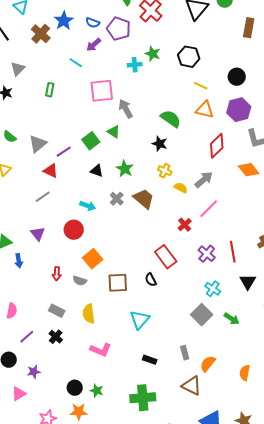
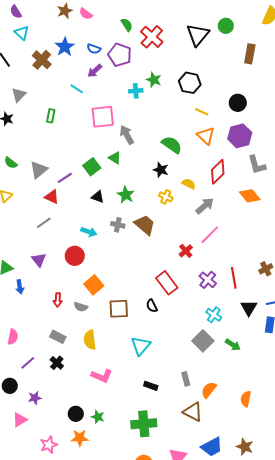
orange triangle: (205, 110) -> (206, 136), turned 30
yellow semicircle: (181, 188) -> (189, 184), moved
gray cross: (117, 199) -> (118, 225), turned -32

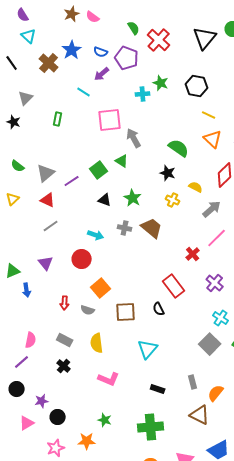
red triangle: (52, 197) -> (48, 200), moved
pink semicircle: (13, 337) -> (31, 340), moved
purple line: (28, 363) -> (22, 362), moved
black circle: (76, 414) -> (58, 417), moved

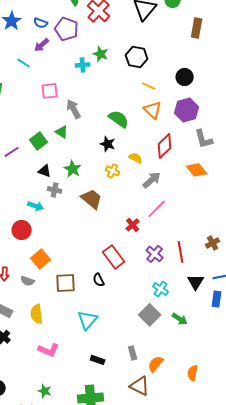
pink square: (110, 120) -> (50, 91), size x0.7
gray cross: (125, 228) -> (55, 190), moved

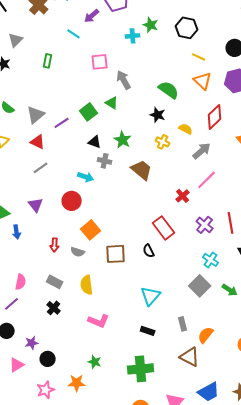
cyan triangle: (88, 320) -> (151, 296), moved

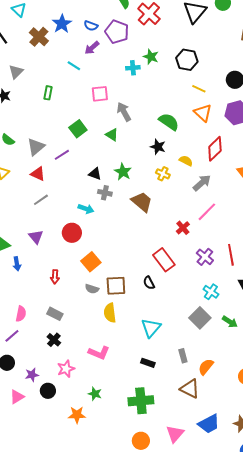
green square: (89, 112) -> (78, 129), moved
gray semicircle: (78, 252) -> (92, 289), moved
yellow semicircle: (87, 285) -> (110, 313), moved
pink star: (46, 390) -> (66, 369), moved

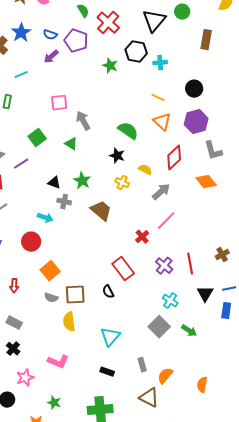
black hexagon: (187, 60) -> (136, 52), moved
cyan line: (74, 66) -> (21, 75), moved, turned -56
cyan cross: (133, 68) -> (160, 63), moved

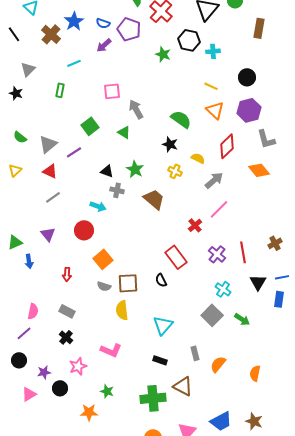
brown triangle: (149, 398) -> (183, 386), moved

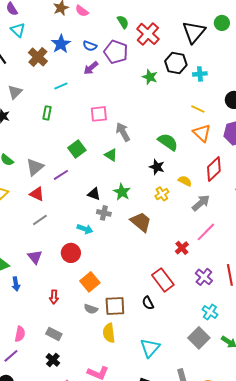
yellow cross: (175, 171) -> (162, 194), turned 32

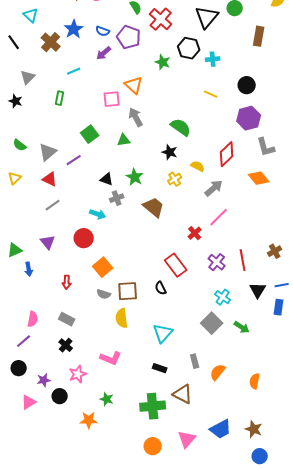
orange triangle: (202, 133) -> (134, 85), moved
green triangle: (111, 155) -> (124, 140), turned -40
gray cross: (104, 213) -> (117, 198), turned -32

